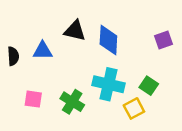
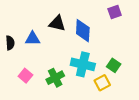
purple square: (163, 40) -> (115, 12), moved
pink square: (33, 99) -> (25, 76), turned 32
green cross: (72, 102) -> (55, 78), turned 30

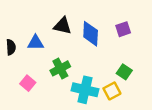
purple square: (115, 12) -> (123, 29), moved
cyan cross: (83, 64) -> (85, 90), moved
green cross: (55, 78) -> (60, 68), moved

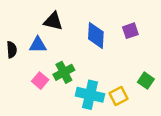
black triangle: (63, 26) -> (53, 21), moved
green square: (124, 72) -> (146, 81), moved
pink square: (28, 83) -> (40, 81), moved

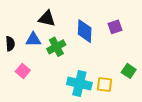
green cross: (64, 72) -> (56, 47), moved
pink square: (40, 81) -> (23, 71), moved
yellow square: (119, 96) -> (105, 85), turned 35

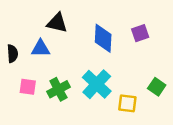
green cross: (56, 47) -> (58, 89), moved
pink square: (23, 71) -> (28, 87), turned -32
cyan cross: (79, 84) -> (97, 84), moved, turned 30

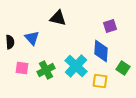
black triangle: (57, 23) -> (58, 18), moved
blue diamond: (103, 38) -> (101, 51), moved
blue triangle: (41, 48) -> (32, 38), turned 49

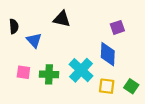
black semicircle: (10, 42) -> (14, 26), moved
green square: (123, 68) -> (131, 86), moved
green cross: (46, 70) -> (49, 74), turned 30

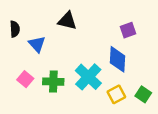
pink square: (23, 72) -> (25, 79), turned 32
yellow square: (107, 86) -> (116, 94), turned -35

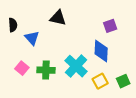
green square: (143, 94) -> (123, 81), turned 32

